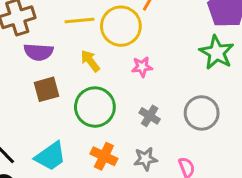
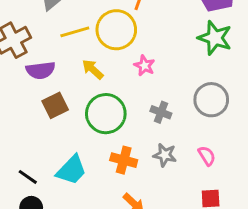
pink star: (142, 67) -> (144, 66), turned -30
gray star: (145, 159) -> (165, 155), turned 30

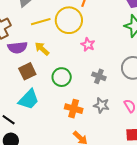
yellow arrow: (93, 69) -> (42, 49), moved
green circle: (106, 114) -> (62, 77), size x0.7
cyan trapezoid: (71, 170) -> (29, 99), moved

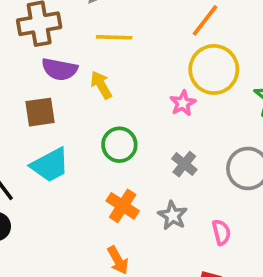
yellow circle: (69, 20) -> (214, 69), moved
brown square: (27, 71) -> (40, 112), moved

